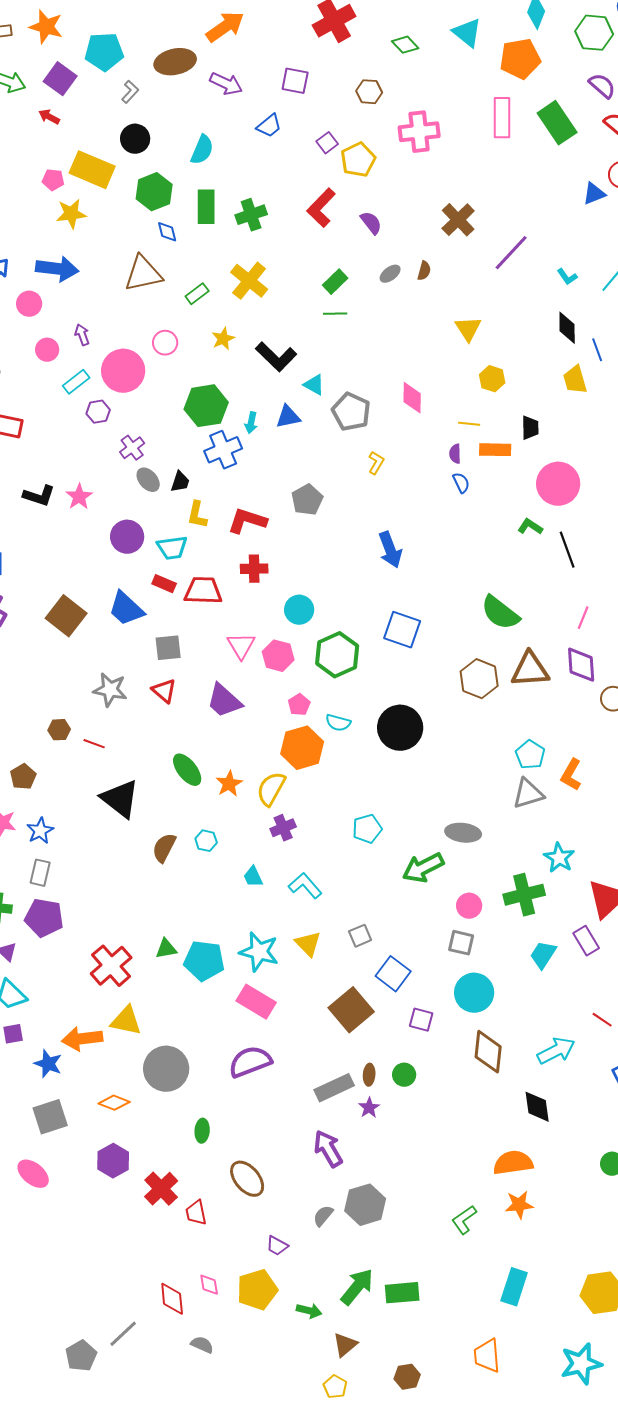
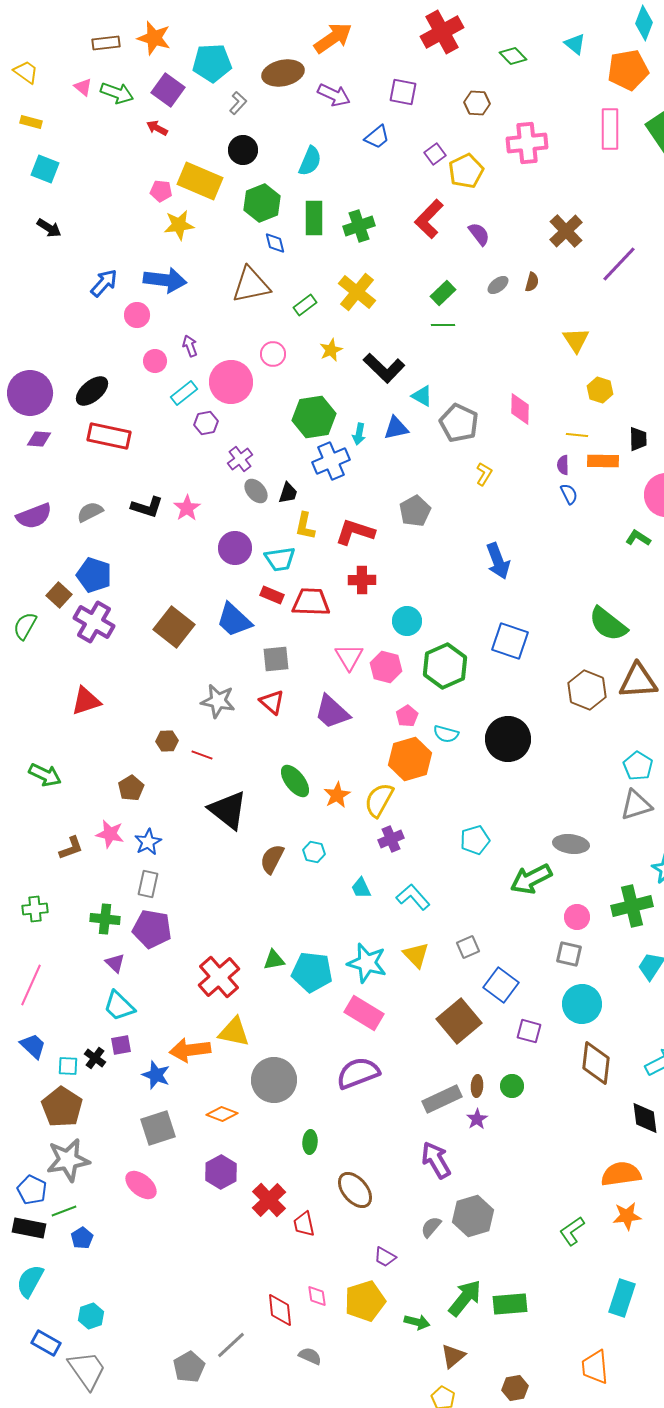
cyan triangle: (467, 33) -> (575, 44), size x0.7

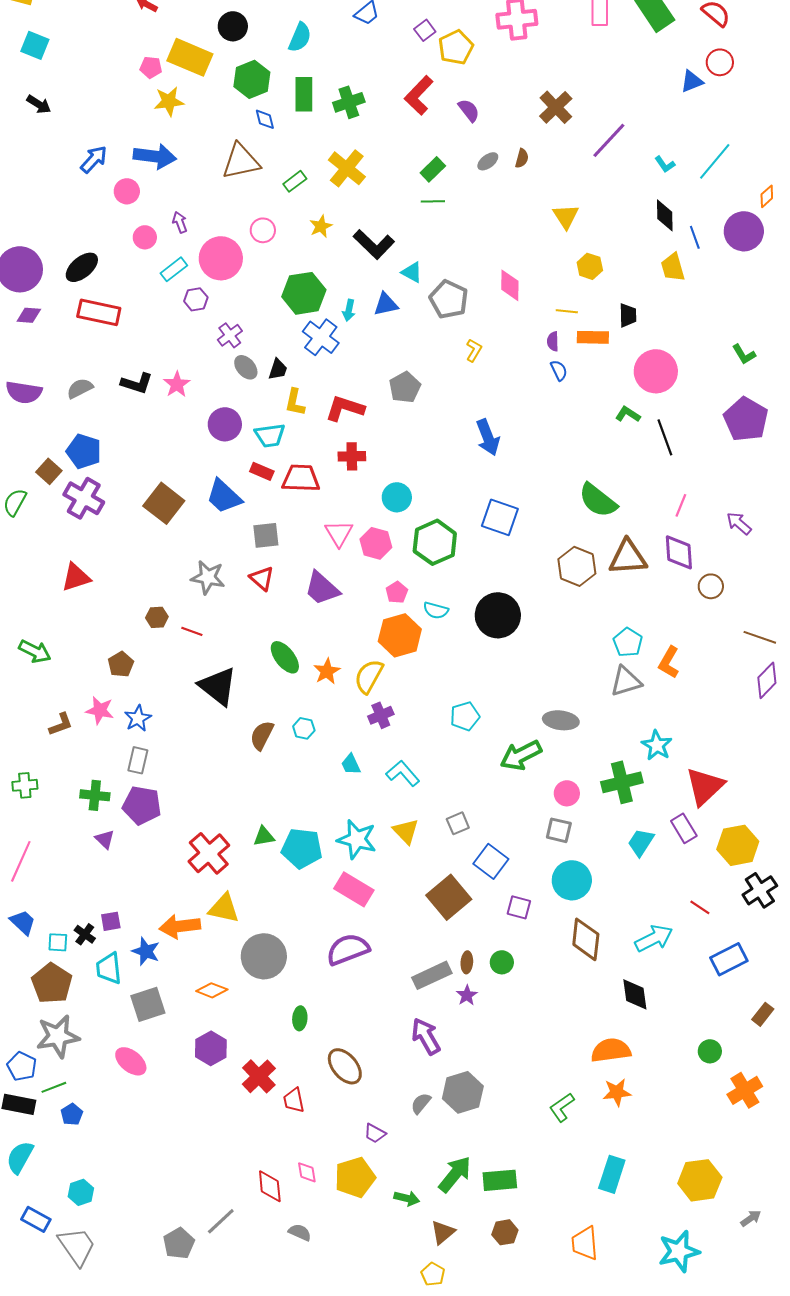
blue cross: (331, 461) -> (321, 337), turned -30
purple semicircle: (34, 516) -> (24, 392), turned 30
cyan trapezoid: (119, 1006) -> (109, 968), moved, turned 40
brown hexagon: (515, 1388) -> (505, 1232), moved

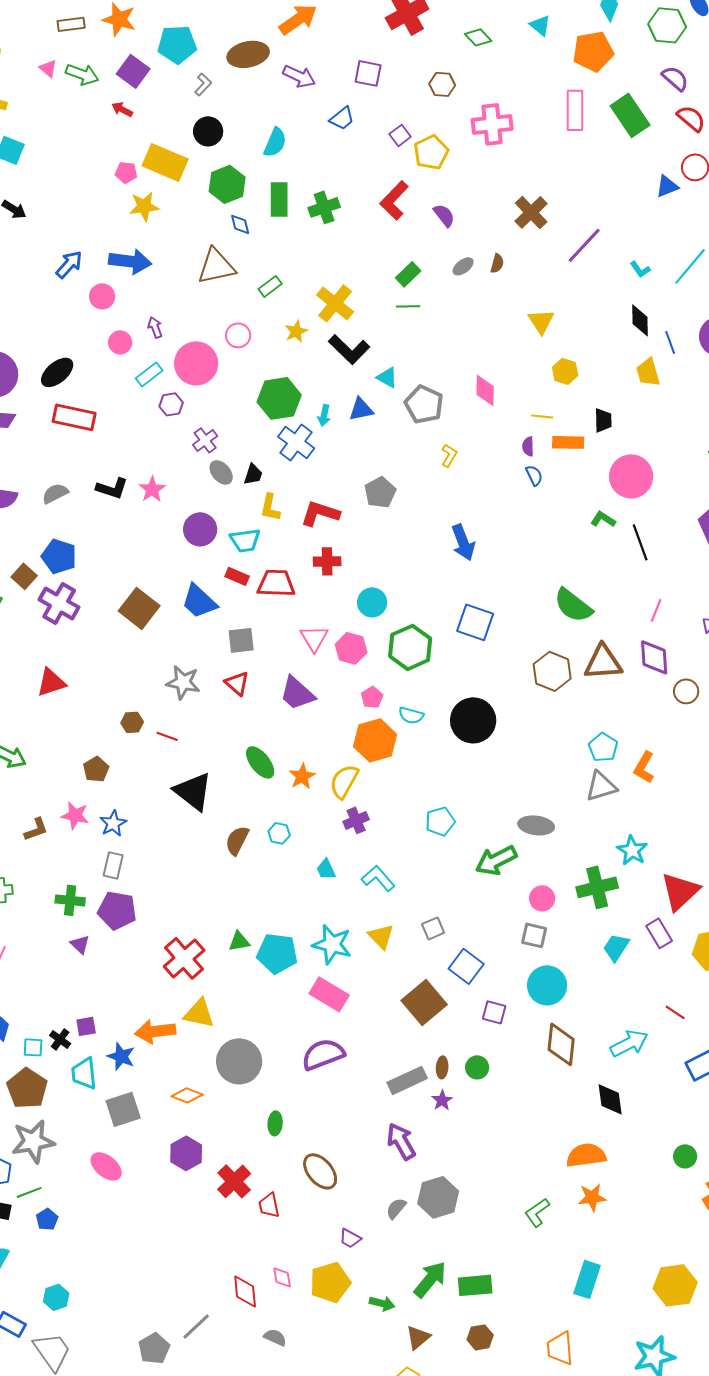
yellow cross: (347, 168) -> (335, 303), moved

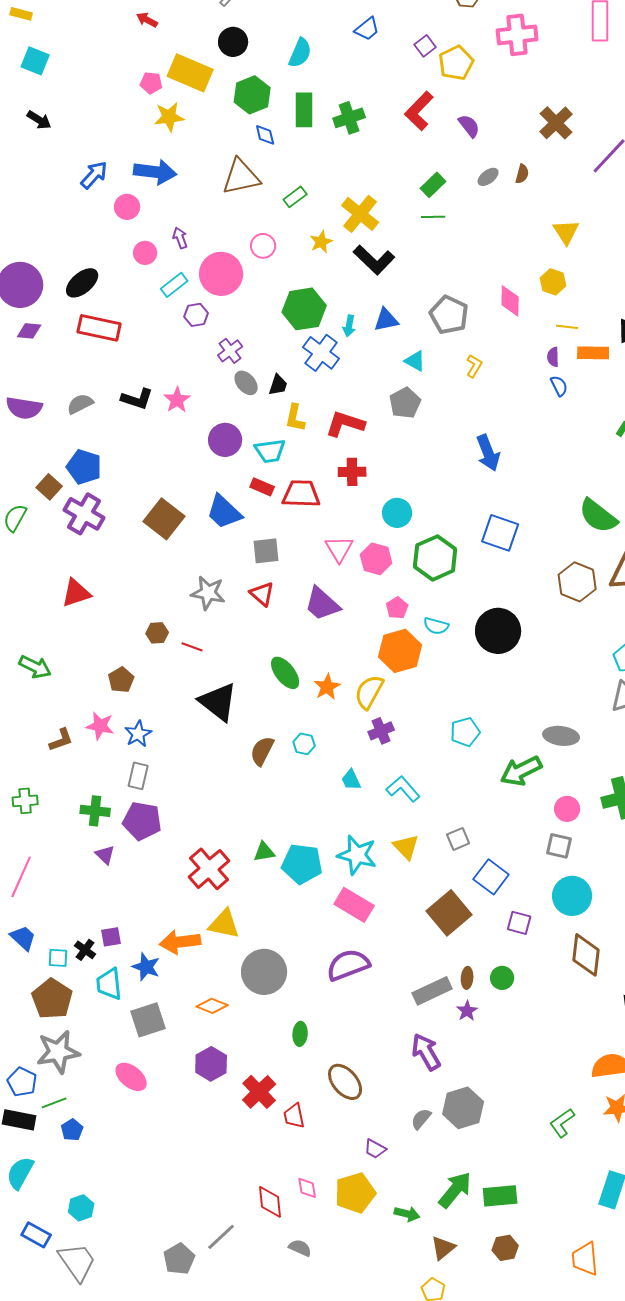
yellow hexagon: (565, 371) -> (553, 282), moved
cyan triangle: (387, 377) -> (415, 361), moved

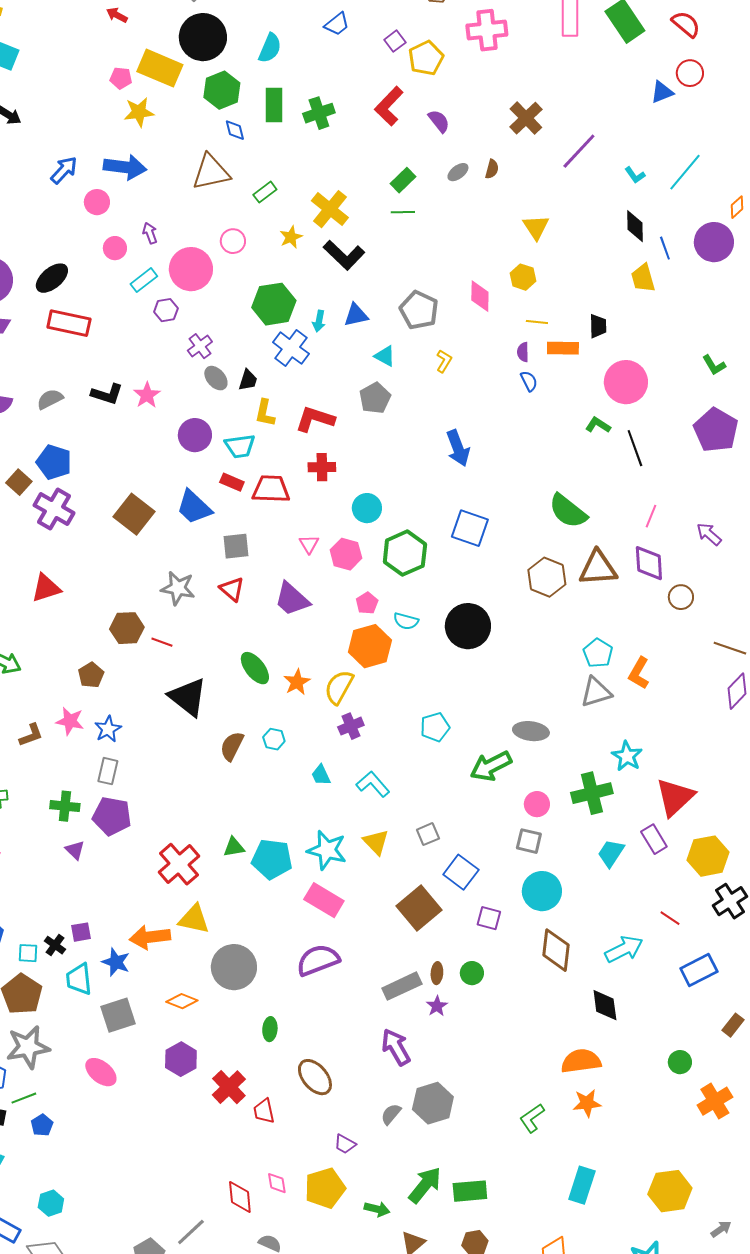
black circle: (233, 42) -> (203, 37), size x1.6
pink triangle: (339, 549) -> (309, 544), size x0.7
brown hexagon: (157, 633) -> (127, 628), size x1.5

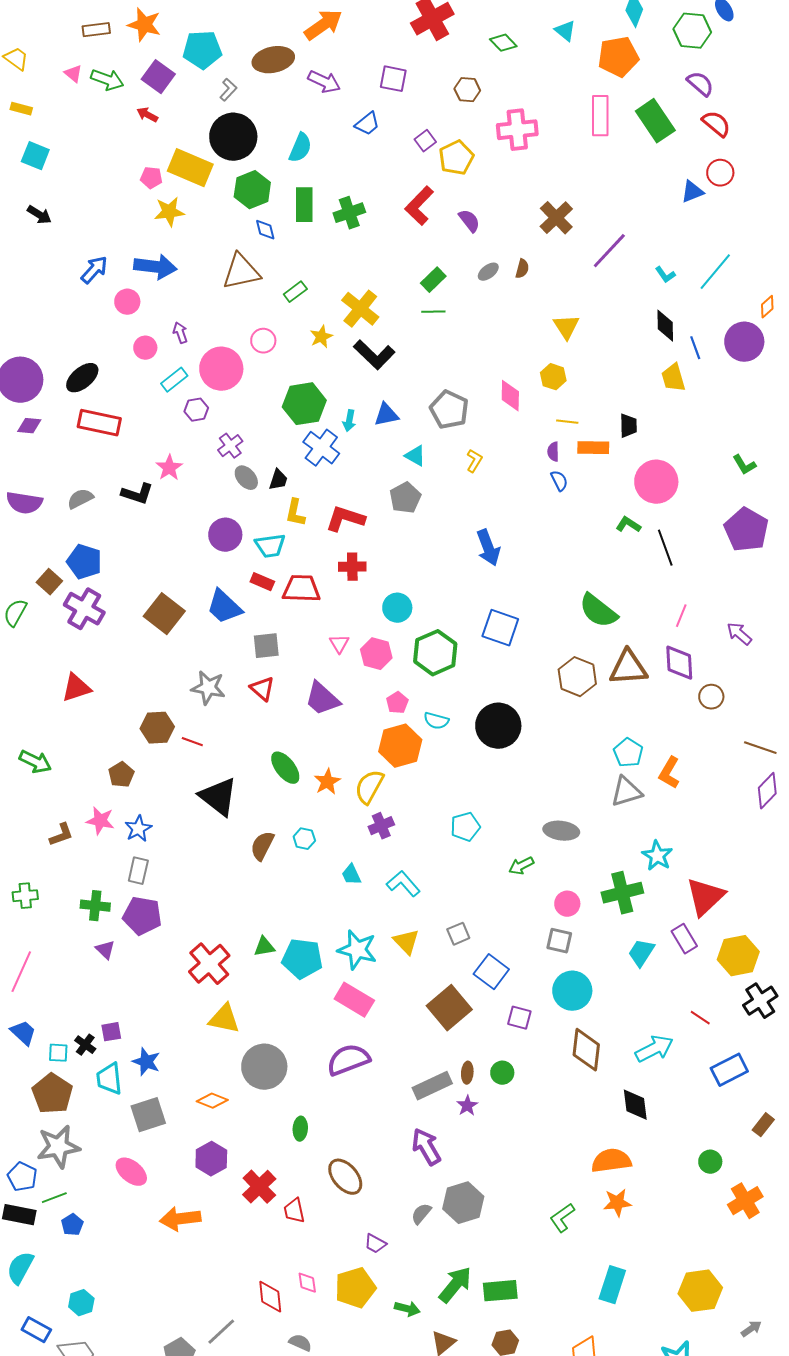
pink star: (147, 395) -> (169, 468), moved
green arrow: (491, 766) -> (521, 866), size x0.6
orange arrow: (150, 937) -> (180, 1219), moved

